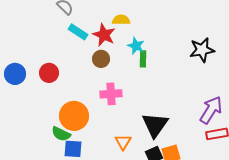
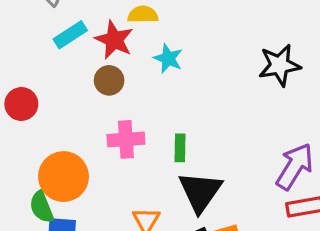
cyan rectangle: (78, 32) -> (70, 35), turned -66
green rectangle: (143, 59) -> (180, 148), moved
green semicircle: (61, 134) -> (42, 207), turned 42

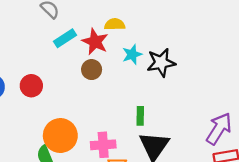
cyan star: (168, 58) -> (132, 54), turned 30
black star: (279, 65) -> (161, 63), moved
pink cross: (126, 139) -> (103, 145), moved

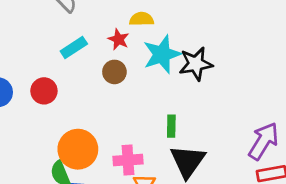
cyan rectangle: (65, 38) -> (74, 48), moved
red star: (95, 42) -> (119, 39), size x0.7
cyan star: (132, 54) -> (162, 54), size x1.6

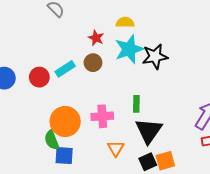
yellow semicircle: (142, 19) -> (125, 22), moved
cyan rectangle: (74, 48) -> (65, 69), moved
pink cross: (128, 160) -> (102, 116), moved

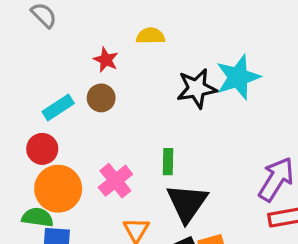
cyan star: (129, 49) -> (238, 77), moved
red circle: (39, 77) -> (42, 149), moved
pink cross: (102, 116) -> (115, 181), turned -35
green semicircle: (52, 140) -> (37, 217), turned 120

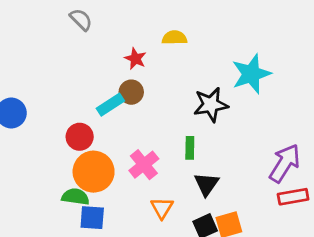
black star: (197, 88) -> (211, 105), moved
cyan rectangle: (58, 107) -> (110, 105), moved
black triangle: (187, 203) -> (207, 184), size x0.7

